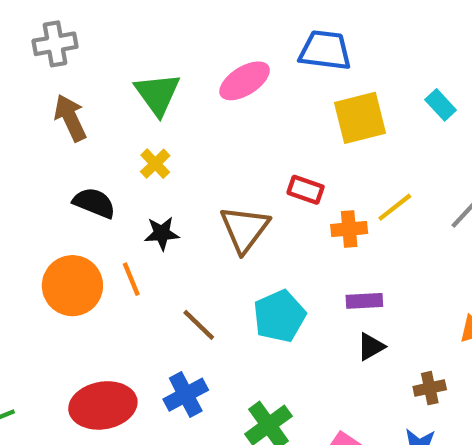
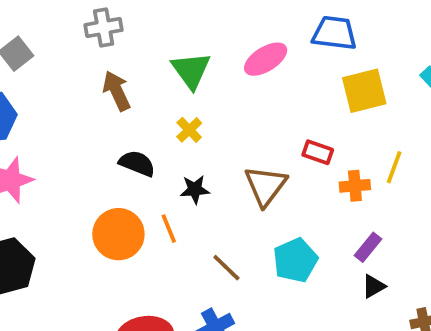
yellow line: (395, 207) -> (394, 167), turned -32
purple rectangle: (364, 301) -> (368, 247), turned -48

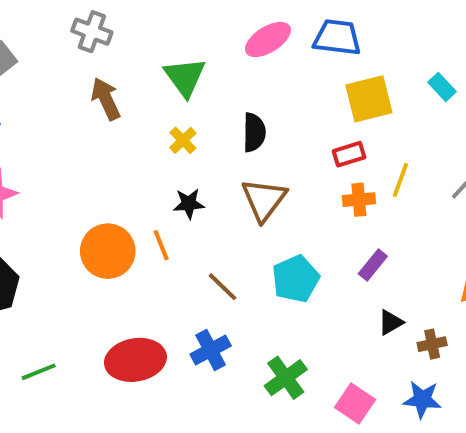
gray cross: (104, 27) -> (92, 32), turned 30
pink ellipse: (266, 59) -> (268, 39), moved
red rectangle: (318, 152) -> (349, 154), moved, turned -36
black semicircle: (137, 163) -> (254, 132), moved, turned 69
black triangle: (374, 286) -> (391, 322), moved

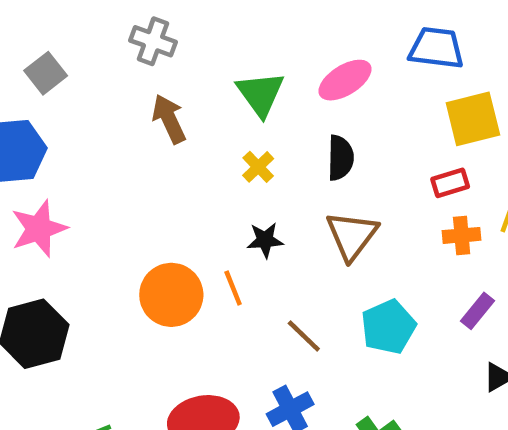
pink ellipse: (268, 39) -> (345, 80), moved

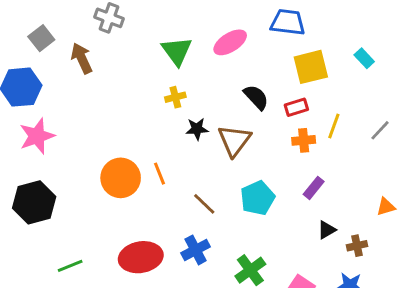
brown arrow: (169, 119) -> (82, 58), moved
black semicircle: (340, 158) -> (256, 97), moved, turned -44
yellow cross: (258, 167) -> (175, 97), turned 30
black star: (265, 240) -> (197, 129), moved

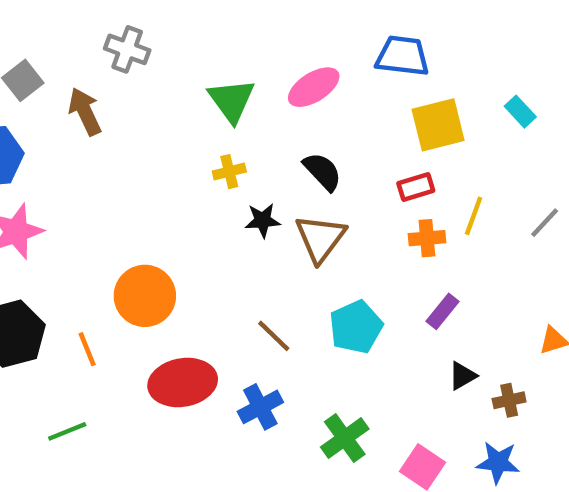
black semicircle: (256, 97) -> (323, 172), moved
orange line: (159, 174) -> (87, 349), moved
red ellipse: (141, 257) -> (183, 382), moved

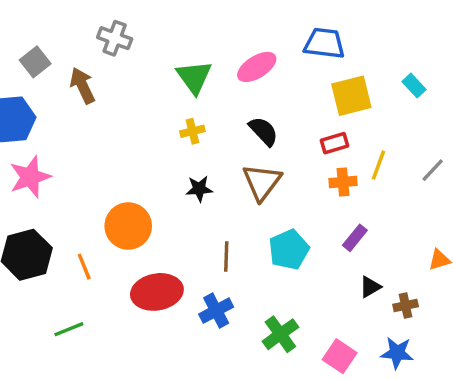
black star: (263, 220) -> (199, 189), moved
brown line: (274, 336) -> (226, 256), turned 48

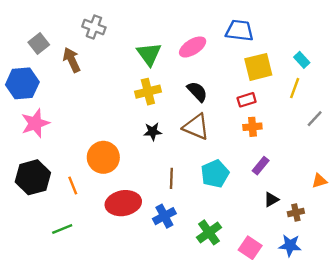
yellow cross: (192, 131) -> (148, 92), size x1.5
yellow line: (379, 165) -> (295, 88), moved
brown triangle: (262, 182) -> (196, 127), turned -44

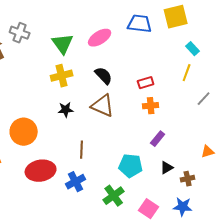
gray cross: (94, 27) -> (20, 33), moved
yellow square: (258, 67) -> (176, 17), moved
cyan pentagon: (215, 174) -> (131, 166), moved, turned 30

